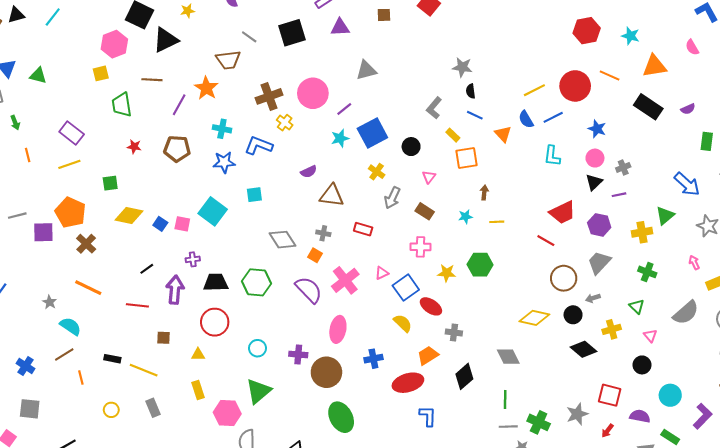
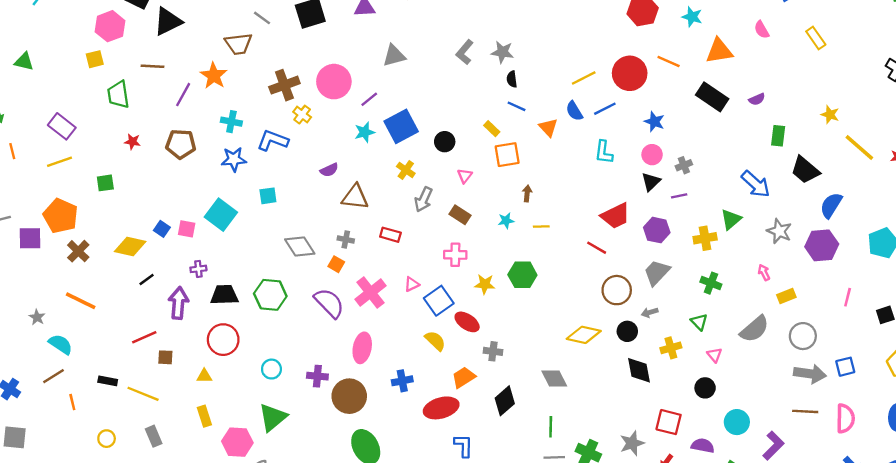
gray L-shape: (434, 108) -> (465, 52), moved
yellow diamond: (129, 216) -> (130, 247), moved
red line: (137, 305) -> (144, 337), moved, turned -30
black diamond: (583, 349) -> (639, 370), turned 40

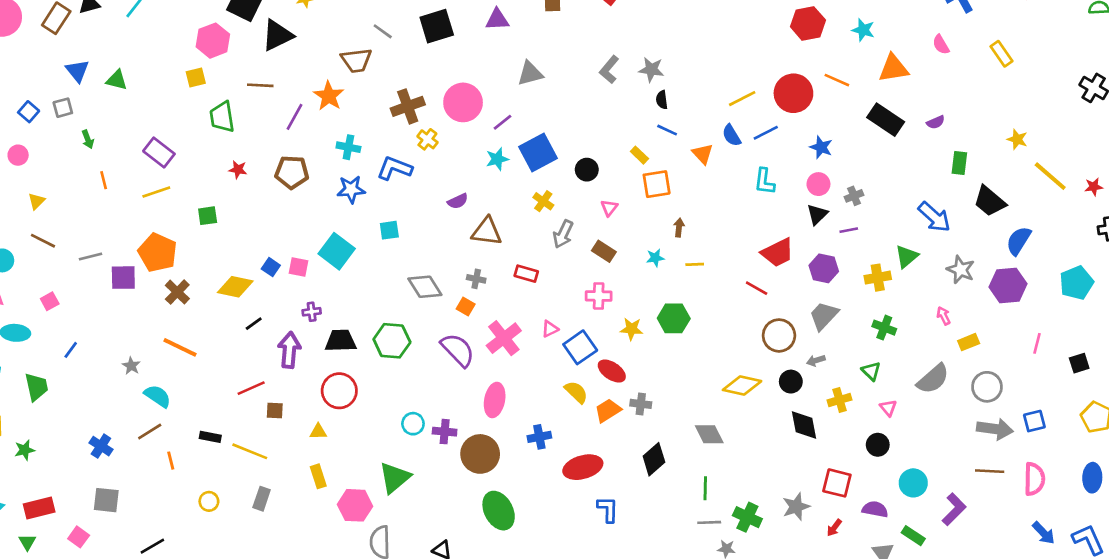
cyan circle: (271, 369) -> (413, 424), moved
orange trapezoid: (464, 377) -> (608, 411), moved
gray rectangle: (154, 436) -> (262, 499), turned 42

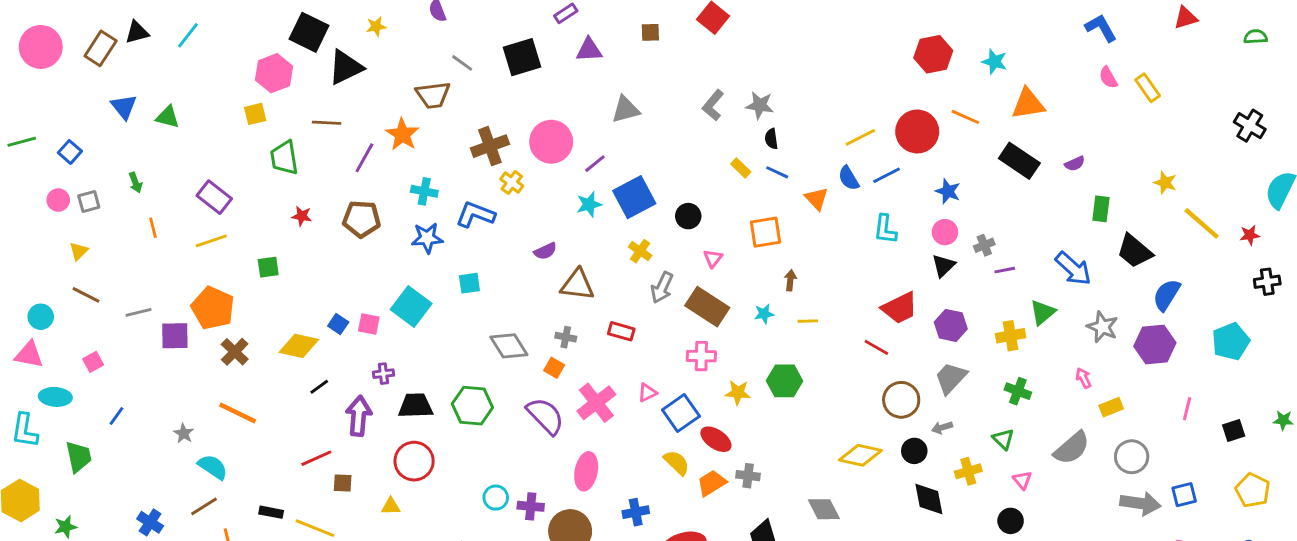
pink semicircle: (941, 45) -> (1108, 78), moved
gray square: (63, 108) -> (89, 202), moved
yellow rectangle: (639, 155) -> (741, 168), moved
purple line: (849, 230) -> (1005, 270), moved
brown rectangle: (604, 251) -> (707, 307), size x1.6

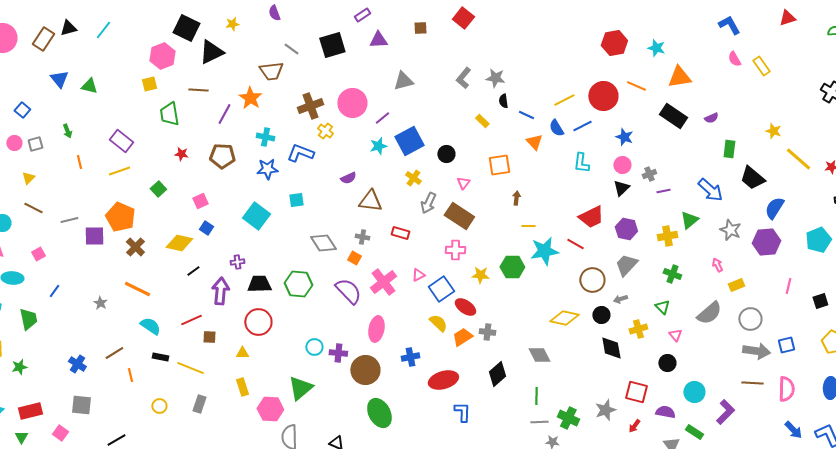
blue line: (777, 172) -> (526, 115), moved
green square: (268, 267) -> (158, 189), turned -35
cyan star: (764, 314) -> (544, 251), moved, size x2.0
pink square: (369, 324) -> (200, 201), moved, turned -35
cyan semicircle: (213, 467) -> (150, 326), moved

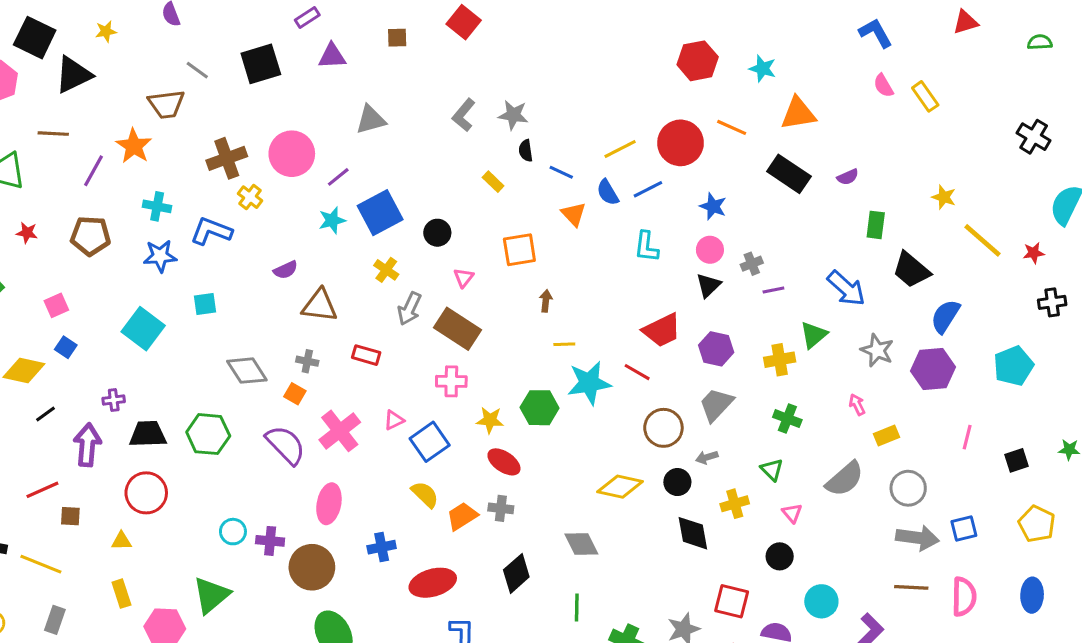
red ellipse: (465, 307) -> (504, 462), moved

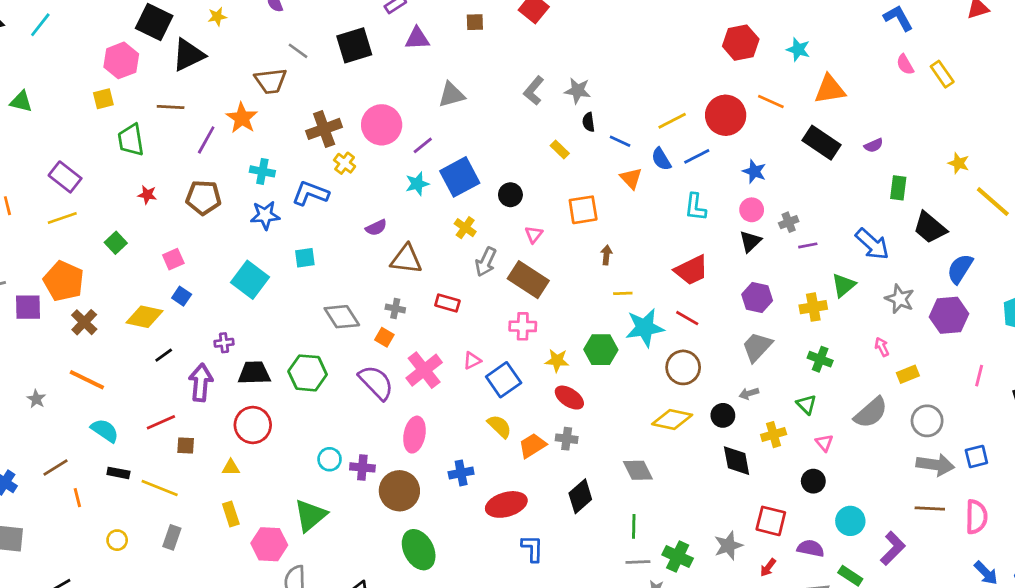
red trapezoid: (662, 330) -> (691, 270), moved
brown circle: (663, 428) -> (683, 367), moved

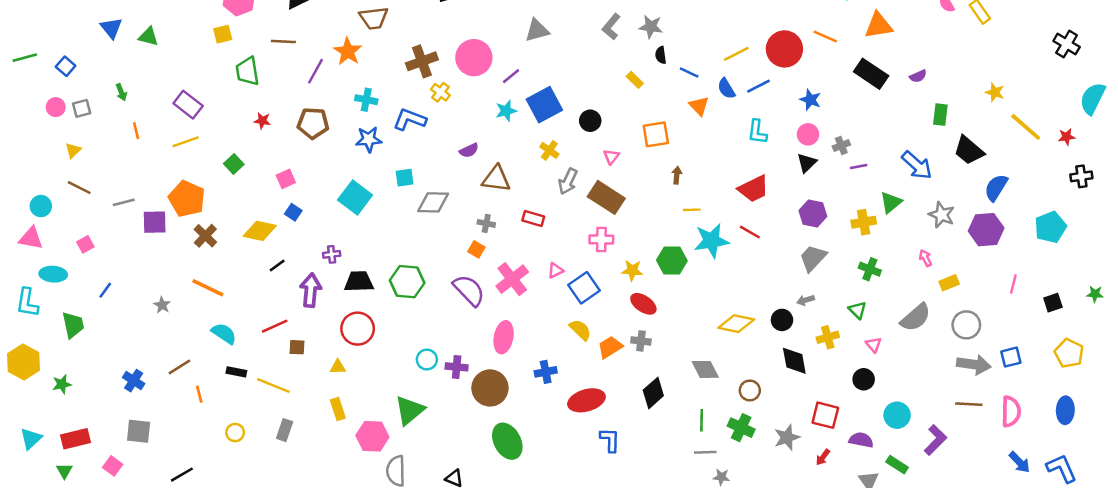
gray diamond: (342, 317) -> (433, 202), moved, turned -56
brown circle: (683, 367) -> (750, 390), moved, size x0.7
green cross: (678, 557) -> (741, 428), moved

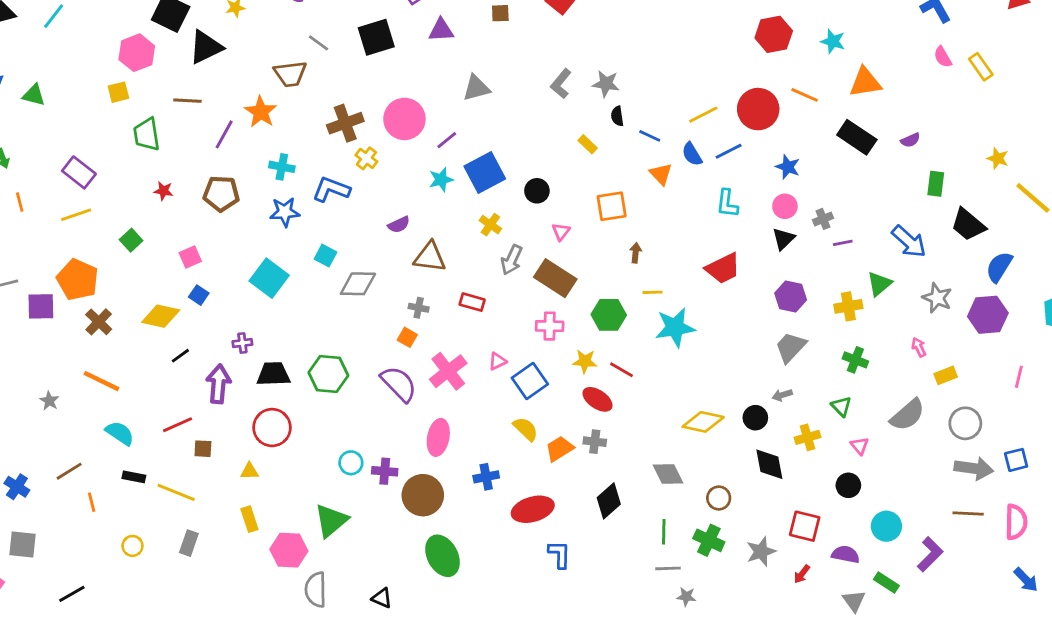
cyan square: (405, 178) -> (326, 256), turned 36
red line: (750, 232) -> (621, 370), moved
green hexagon: (672, 261) -> (609, 315), moved

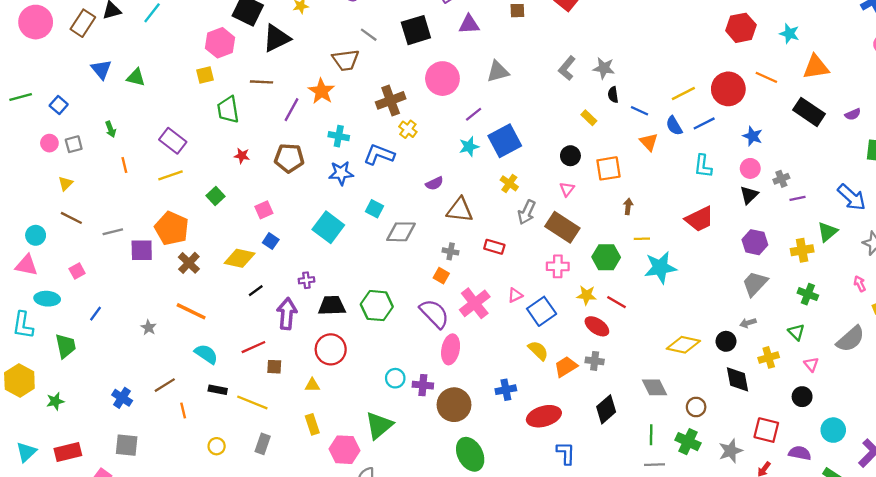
pink circle: (404, 119) -> (442, 79), moved
black circle: (537, 191) -> (570, 156), moved
pink ellipse: (438, 437) -> (451, 349), moved

